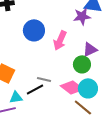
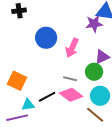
gray line: (44, 79) -> (70, 79), moved
pink diamond: (72, 87) -> (71, 95), moved

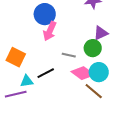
pink arrow: (72, 48) -> (50, 31), moved
pink diamond: (71, 95) -> (83, 73), moved

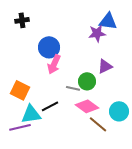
green circle: (93, 48) -> (87, 81), moved
cyan circle: (99, 72) -> (119, 111), moved
cyan triangle: (27, 81) -> (31, 114), size x1.5

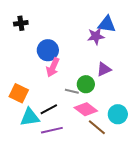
purple line: (20, 127) -> (52, 130), moved

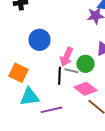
blue circle: (48, 50) -> (39, 40), moved
pink arrow: (53, 67) -> (66, 57), moved
black line: (49, 109) -> (59, 76), moved, turned -60

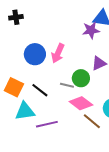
pink arrow: (66, 57) -> (58, 53), moved
black line: (59, 76) -> (40, 90), moved, turned -54

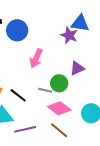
purple star: (91, 30) -> (69, 35), turned 30
blue circle: (35, 54) -> (17, 30), moved
brown line: (92, 121) -> (59, 130), moved

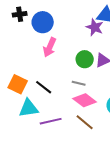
pink arrow: (36, 58) -> (50, 47), moved
green circle: (59, 83) -> (85, 59), moved
gray line: (45, 90) -> (79, 83), moved

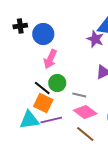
green circle: (85, 59) -> (57, 83), moved
orange square: (18, 84) -> (43, 103), moved
black line: (44, 87) -> (42, 88), moved
purple line: (51, 121) -> (51, 120), moved

